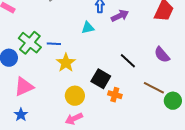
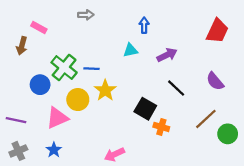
purple arrow: (120, 16) -> (167, 55), moved
brown line: (154, 88) -> (206, 119), turned -70
yellow circle: (75, 96) -> (78, 100), moved

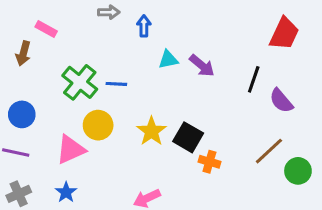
blue arrow: (144, 25) -> (144, 26), moved
purple arrow: (167, 55) -> (202, 66), moved, turned 66
blue circle: (40, 85) -> (22, 114), moved
black line: (176, 88) -> (254, 79), moved, turned 66
yellow star: (105, 90) -> (151, 131), moved

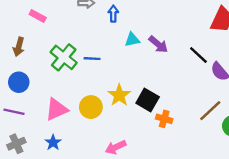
brown arrow: (23, 53) -> (19, 47), moved
black line: (254, 79) -> (198, 55), turned -66
yellow circle: (98, 125) -> (91, 107), moved

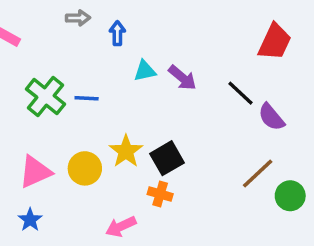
black square: (148, 100) -> (167, 158), turned 30
orange cross: (164, 119) -> (160, 194), moved

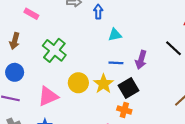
purple arrow: (182, 78) -> (141, 60), moved, turned 66
blue line: (87, 98) -> (116, 63), moved
yellow circle: (85, 168) -> (78, 83), moved

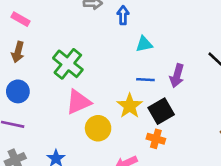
pink rectangle: (31, 14) -> (21, 19), moved
yellow circle: (78, 83) -> (98, 128), moved
pink triangle: (48, 96) -> (78, 102), moved

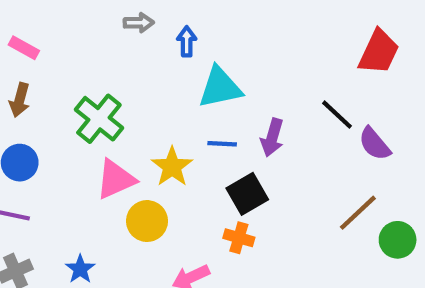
cyan triangle: (144, 44) -> (220, 87), size x1.6
yellow star: (130, 106) -> (172, 167), moved

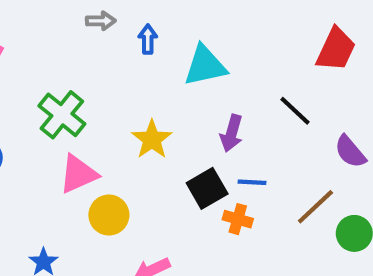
cyan triangle: (220, 87) -> (205, 66), moved
blue line: (222, 144) -> (252, 182), moved
purple semicircle: (375, 144) -> (350, 152), moved
yellow star: (172, 167) -> (152, 139), moved
orange cross: (239, 238) -> (238, 219), moved

